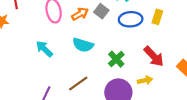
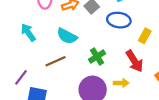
yellow rectangle: (157, 17) -> (145, 36), moved
brown line: (78, 84) -> (56, 61), moved

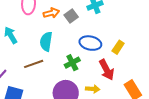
blue ellipse: (119, 20) -> (90, 43), moved
cyan semicircle: (67, 36) -> (46, 42), turned 66

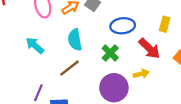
yellow rectangle: (118, 47) -> (165, 24), moved

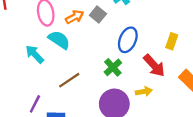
blue ellipse: (123, 26) -> (128, 40), turned -65
cyan semicircle: (75, 40) -> (59, 40), moved, turned 130

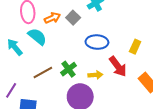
blue ellipse: (128, 40) -> (97, 42), turned 65
green cross: (113, 67) -> (69, 69), moved
yellow arrow: (144, 91) -> (95, 75), moved

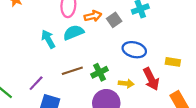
cyan semicircle: (37, 37) -> (74, 33), turned -72
yellow rectangle: (135, 47) -> (173, 62), turned 64

